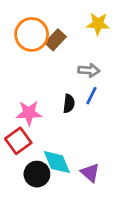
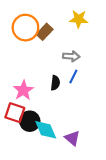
pink star: (29, 113) -> (23, 90), turned -30
red square: (18, 141) -> (15, 113), turned -36
black circle: (37, 174) -> (30, 121), moved

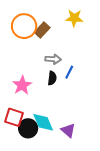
gray arrow: (71, 56) -> (53, 59), moved
red square: (15, 113) -> (14, 117), moved
black circle: (30, 121) -> (28, 128), moved

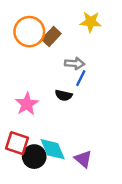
gray arrow: (53, 59) -> (75, 63), moved
blue line: (69, 72) -> (81, 78), moved
black semicircle: (52, 78) -> (64, 95), turned 96

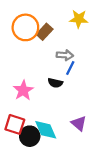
purple triangle: (83, 159) -> (79, 123), moved

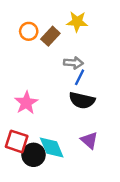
yellow star: (79, 19) -> (77, 22), moved
orange circle: (25, 27) -> (29, 31), size x0.6
black semicircle: (55, 83) -> (82, 100), moved, size x1.5

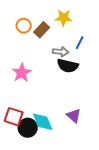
blue line: (80, 77) -> (80, 43), moved
black semicircle: (82, 100) -> (68, 66), moved
pink star: (26, 103) -> (22, 73), moved

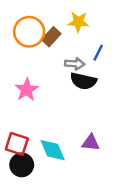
orange circle: (24, 26) -> (29, 32), size x1.6
purple triangle: (74, 116) -> (91, 143), turned -35
black circle: (28, 128) -> (22, 165), moved

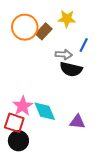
pink star: (27, 90) -> (23, 106), moved
cyan diamond: (53, 150) -> (45, 111), moved

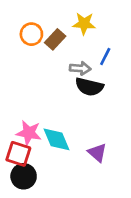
orange circle: (25, 27) -> (31, 34), size x0.7
pink star: (23, 106) -> (29, 133), turned -30
purple triangle: (77, 122) -> (97, 153), turned 35

